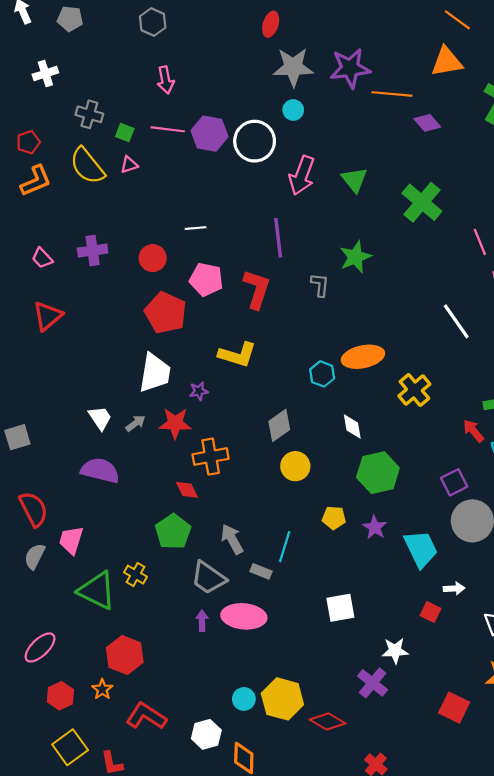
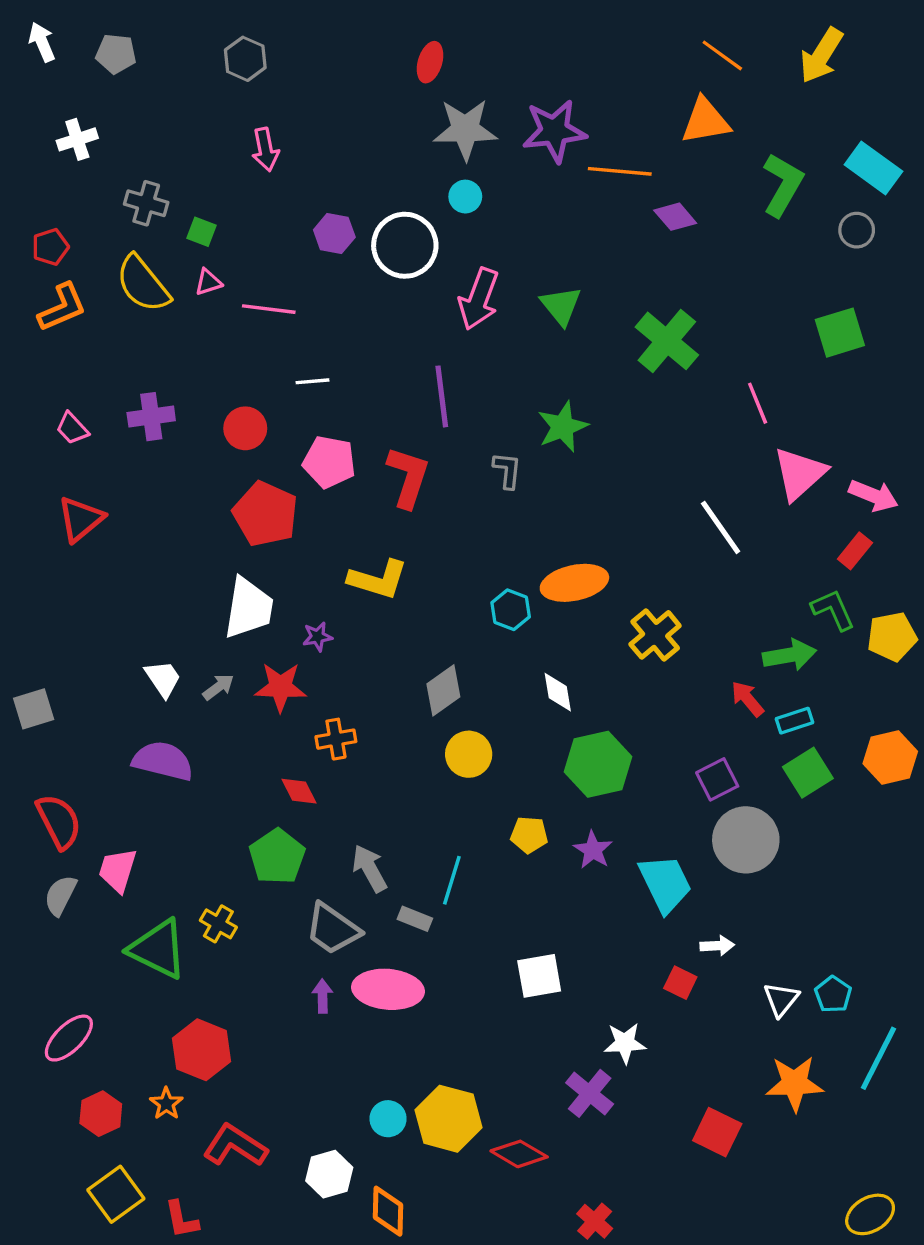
pink line: (168, 129) -> (269, 309), moved
purple hexagon: (210, 134) -> (334, 233), size x0.7
orange cross: (211, 457) -> (336, 739), size x0.7

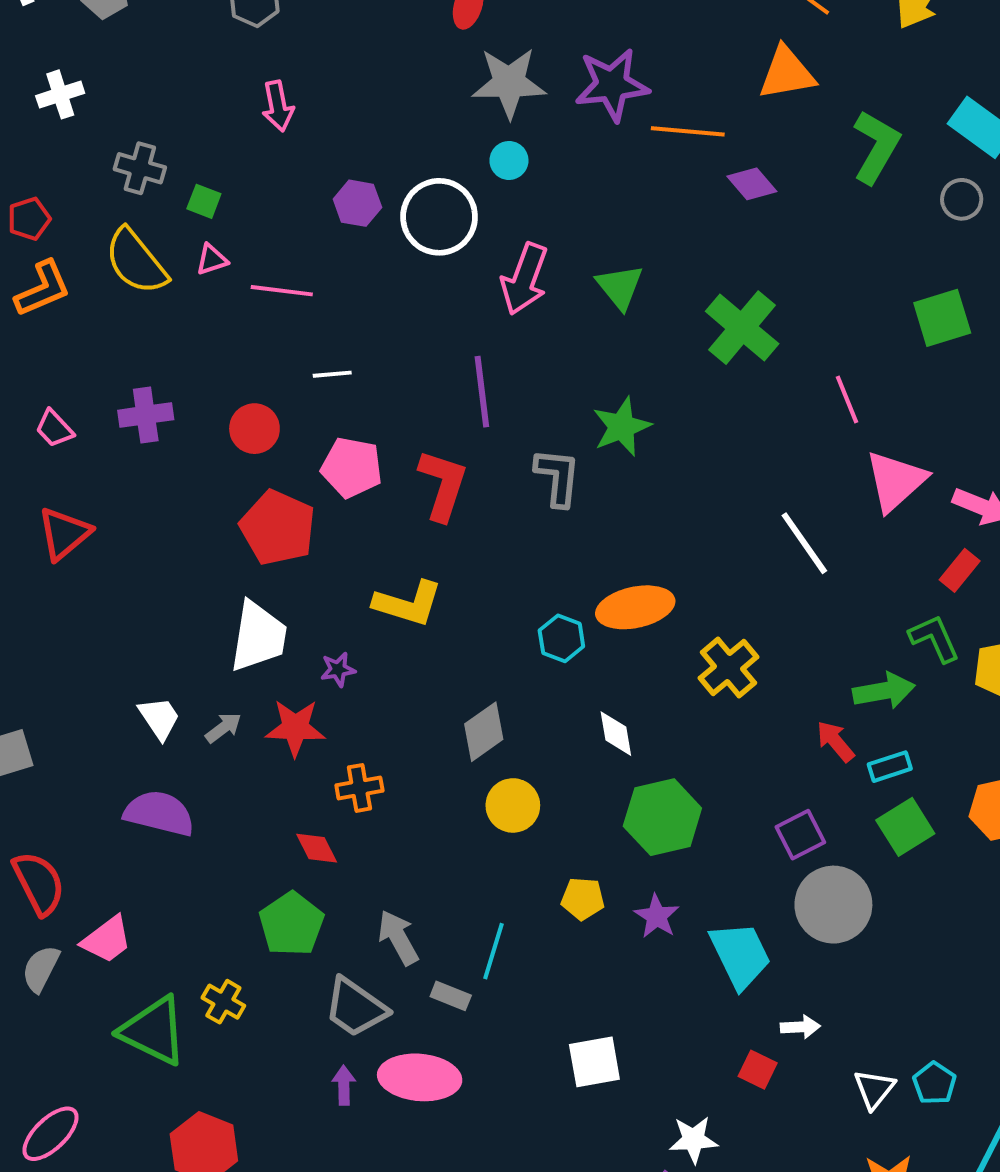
gray L-shape: (507, 470) -> (558, 477), size x1.4
pink trapezoid: (118, 870) -> (107, 940), turned -144

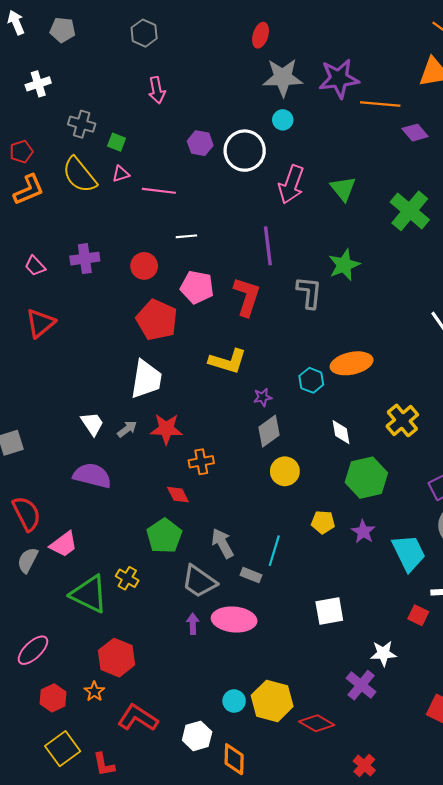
yellow cross: (729, 668) -> (402, 420), moved
purple star: (338, 669) -> (263, 397), moved

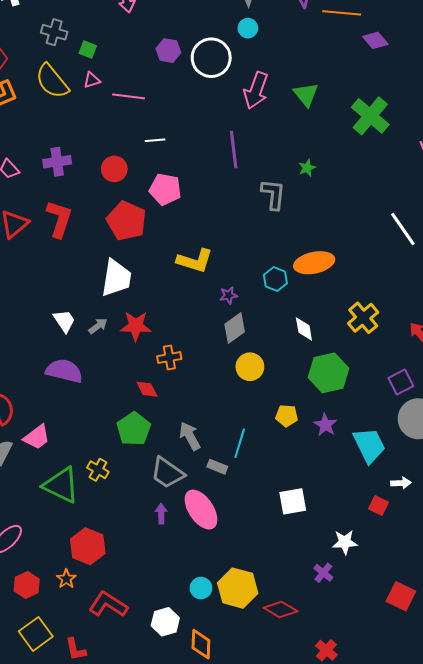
green star: (344, 265) -> (307, 168), size x0.6
red L-shape: (247, 297) -> (59, 219), moved
pink ellipse: (234, 619) -> (201, 510), turned 51
purple cross: (361, 685) -> (323, 573), size x0.7

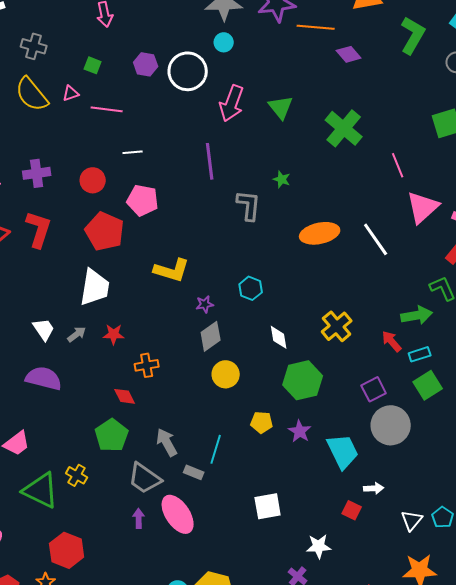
green square: (88, 50) -> (93, 65), moved
green star: (307, 168) -> (282, 179), turned -30
orange ellipse: (314, 263) -> (320, 233), moved
red star: (136, 326) -> (114, 334), size x0.7

